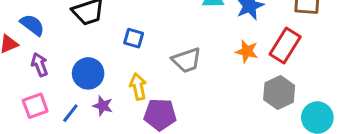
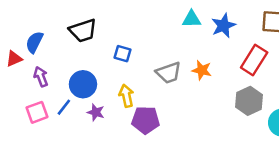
blue semicircle: (32, 25) -> (34, 42), turned -100
orange star: (247, 51) -> (202, 70), moved
blue line: (70, 113) -> (64, 107), moved

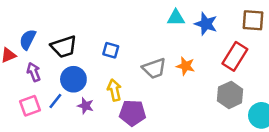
blue star: (223, 26) -> (206, 24), turned -30
black trapezoid: (83, 31) -> (64, 47), moved

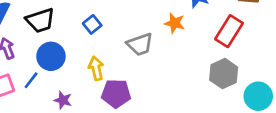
blue square: (111, 50) -> (92, 24), turned 35
orange star: (186, 66) -> (175, 23), moved
purple star: (85, 106) -> (63, 100), moved

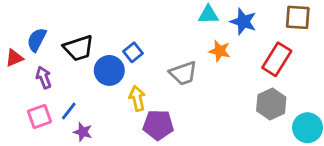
blue circle: (51, 56) -> (109, 70), moved
purple star: (63, 100) -> (83, 132), moved

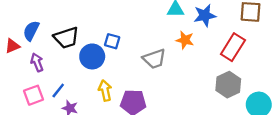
blue star: (243, 22) -> (205, 15), turned -30
blue square: (133, 52) -> (112, 41), turned -35
yellow arrow: (137, 98) -> (105, 90), moved

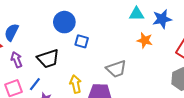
black trapezoid: (66, 38) -> (48, 59), moved
blue circle: (92, 56) -> (64, 22), moved
gray trapezoid: (154, 59) -> (116, 69), moved

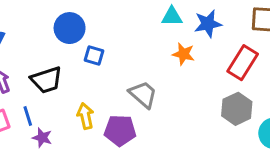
gray trapezoid: (116, 69) -> (143, 94), turned -120
blue line: (35, 84) -> (28, 116), turned -56

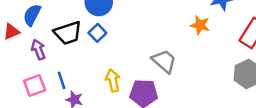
blue square: (94, 55) -> (97, 33), moved, turned 30
black trapezoid: (46, 80) -> (68, 33), moved

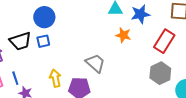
blue square: (97, 33) -> (43, 41), turned 32

